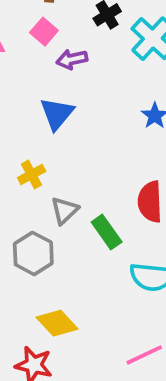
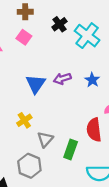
purple arrow: (72, 59) -> (62, 79), moved
green rectangle: (107, 232) -> (71, 150), turned 60

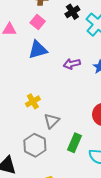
blue triangle: (36, 84) -> (38, 50), moved, turned 36
green rectangle: (71, 150) -> (75, 143), moved

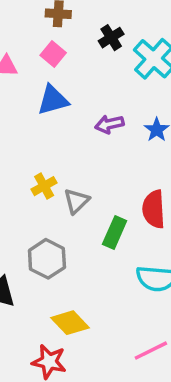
gray triangle: (52, 121) -> (76, 201), moved
green rectangle: (75, 143) -> (115, 233), moved

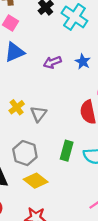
green rectangle: (115, 233) -> (67, 151), moved
yellow diamond: (70, 323) -> (36, 181), moved

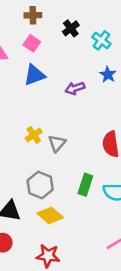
cyan cross: (74, 17) -> (101, 40), size x0.7
blue star: (83, 62) -> (108, 75), moved

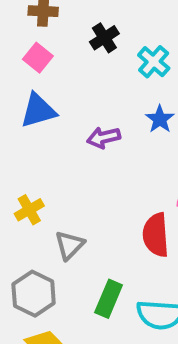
gray triangle: (57, 143) -> (70, 245), moved

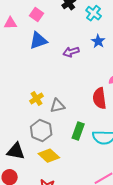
yellow cross: (29, 210) -> (36, 98), moved
gray triangle: (70, 245) -> (57, 106), turned 35

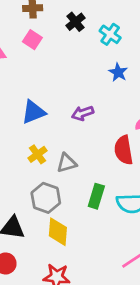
blue triangle: (38, 40) -> (33, 112), moved
purple arrow: (71, 52) -> (83, 113), moved
yellow diamond: (49, 156) -> (58, 232), turned 55

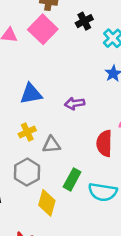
pink square: (32, 40) -> (43, 29), size x1.6
yellow diamond: (58, 232) -> (47, 203), moved

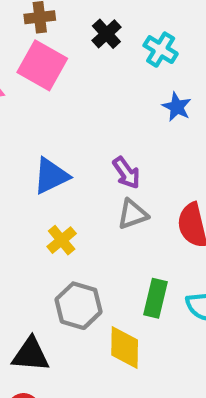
purple arrow: (75, 103) -> (126, 173), turned -102
gray triangle: (51, 145) -> (133, 214), moved

